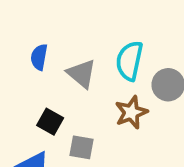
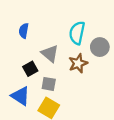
gray triangle: (81, 74) -> (50, 54), moved
black square: (50, 122) -> (30, 69), turned 32

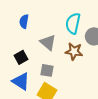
brown star: (78, 63) -> (74, 51), turned 30
black square: (30, 69) -> (21, 57), moved

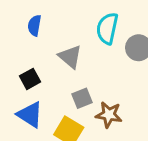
brown star: (74, 51) -> (109, 115), moved
gray square: (47, 70) -> (82, 98), moved, turned -32

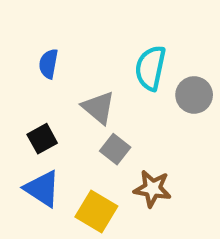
gray square: (82, 98) -> (115, 149), moved, turned -30

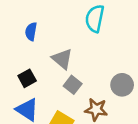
cyan semicircle: (150, 68) -> (95, 18), moved
gray circle: (194, 95) -> (122, 85), moved

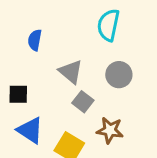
black square: (27, 78) -> (18, 94), moved, turned 30
gray circle: (122, 85) -> (119, 75), moved

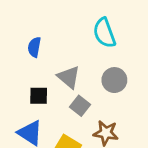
cyan semicircle: (108, 25) -> (104, 33), turned -32
black square: (18, 94) -> (39, 96), moved

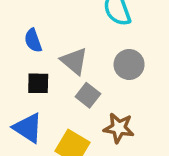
blue semicircle: (34, 47) -> (33, 40), moved, turned -30

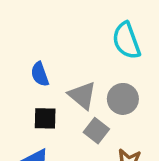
gray circle: (129, 64) -> (123, 99), moved

